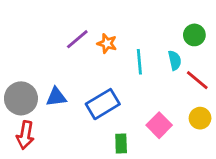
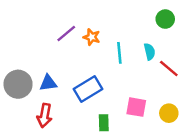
green circle: (194, 35) -> (165, 19), moved
yellow circle: (200, 118) -> (169, 113), moved
pink square: (159, 125) -> (136, 107), turned -35
red arrow: (25, 135) -> (45, 116), moved

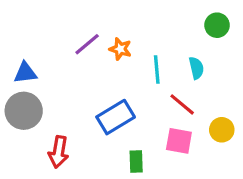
red line: (169, 68) -> (182, 104), moved
blue triangle: (48, 83) -> (25, 73), moved
yellow circle: (169, 113) -> (222, 130), moved

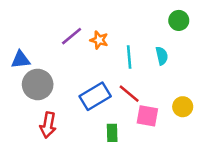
red line: (182, 104) -> (129, 94), moved
gray circle: (24, 111) -> (38, 84), moved

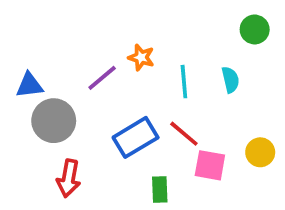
purple line: (72, 36) -> (102, 78), moved

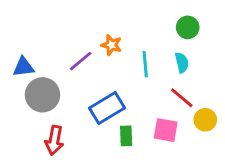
green circle: (255, 29) -> (188, 27), moved
red line: (184, 134) -> (182, 98), moved
green rectangle: (160, 189) -> (126, 136), moved

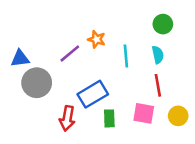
red line: (182, 98) -> (158, 85), turned 40
yellow circle: (205, 120) -> (178, 116), moved
red arrow: (54, 140) -> (67, 118), moved

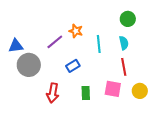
blue rectangle: (93, 94) -> (73, 66), moved, size x0.6

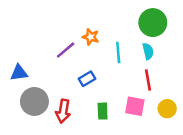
green circle: (128, 19) -> (153, 23), size x1.5
blue triangle: (16, 46) -> (19, 73), moved
gray circle: (29, 65) -> (34, 101), moved

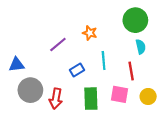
orange star: (91, 37) -> (90, 33), moved
cyan semicircle: (148, 51) -> (141, 47), moved
cyan line: (118, 52) -> (104, 60), moved
green rectangle: (103, 111) -> (91, 99), size x1.5

